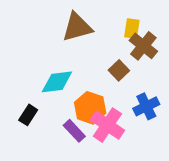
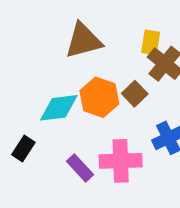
orange hexagon: (90, 108) -> (99, 97), moved
pink cross: (107, 125) -> (121, 161), turned -36

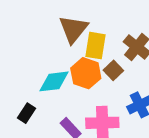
brown triangle: (83, 41) -> (73, 29), turned -36
yellow rectangle: (151, 42) -> (95, 46), moved, size x1.4

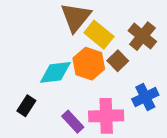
yellow rectangle: (95, 46) -> (99, 35), turned -60

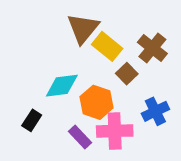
orange hexagon: (89, 64) -> (97, 102), moved

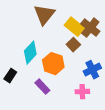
yellow rectangle: (107, 46) -> (74, 27), moved
cyan diamond: (62, 86) -> (30, 53), turned -40
pink cross: (115, 131) -> (82, 92), moved, size x0.6

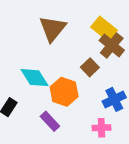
yellow rectangle: (74, 27) -> (104, 29), moved
cyan diamond: (30, 53) -> (35, 78), turned -75

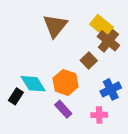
cyan diamond: (35, 78) -> (33, 84), moved
purple rectangle: (50, 121) -> (63, 109), moved

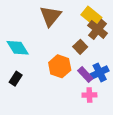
cyan diamond: (33, 84) -> (18, 48), moved
purple rectangle: (63, 109) -> (85, 74), moved

